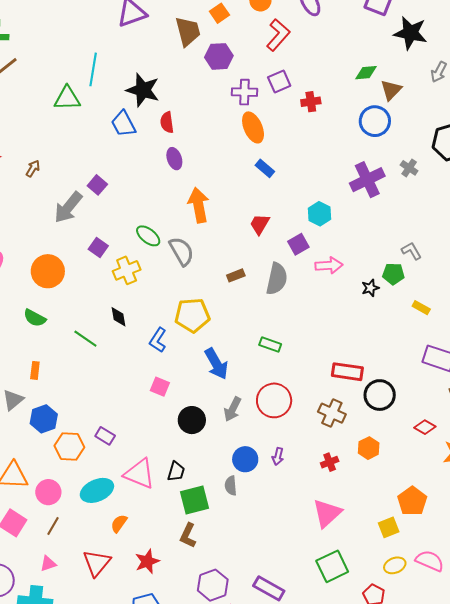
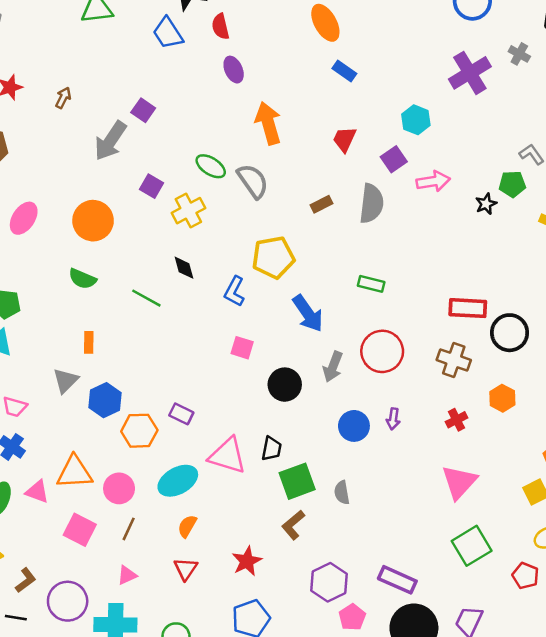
gray semicircle: (231, 486) -> (342, 493), moved
orange semicircle: (119, 523) -> (187, 526), moved
brown L-shape: (188, 535) -> (293, 525), turned 30
red triangle: (97, 563) -> (186, 569), size x0.7

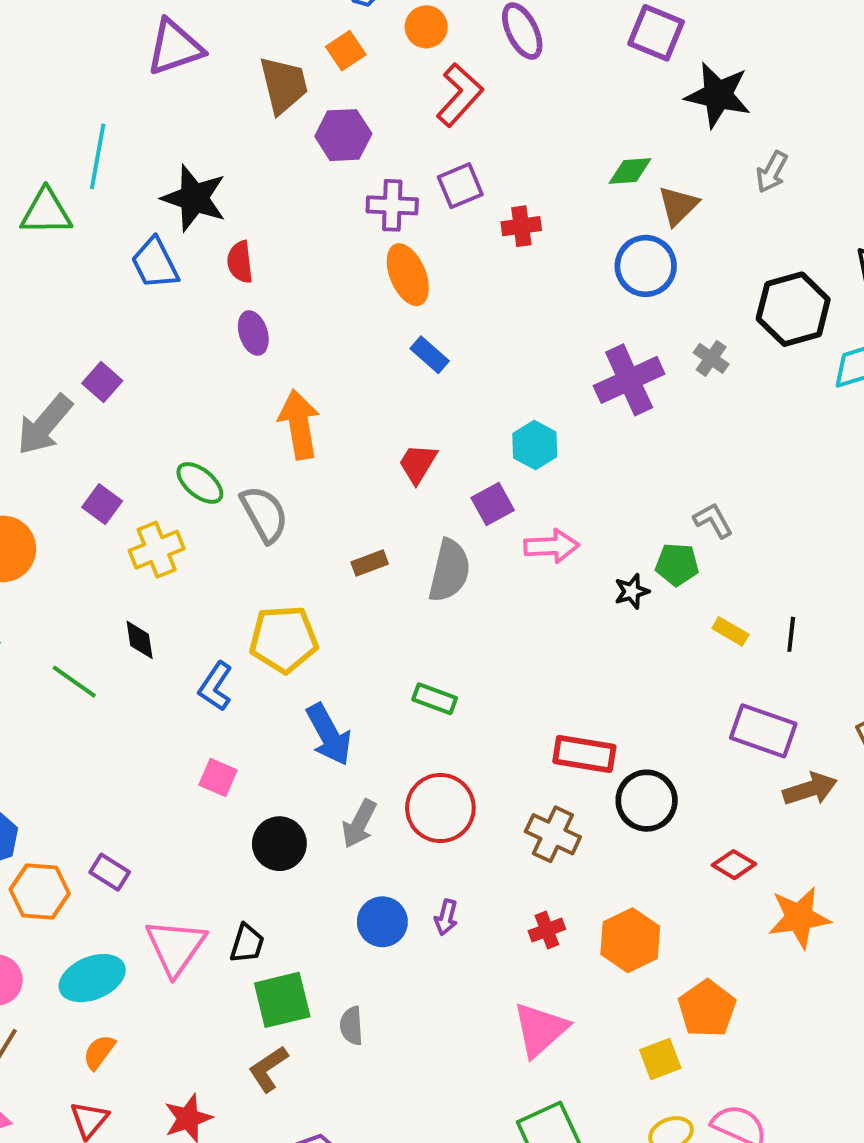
orange hexagon: (502, 398) -> (630, 940), moved, size x1.4
pink triangle: (227, 456) -> (176, 947), turned 42

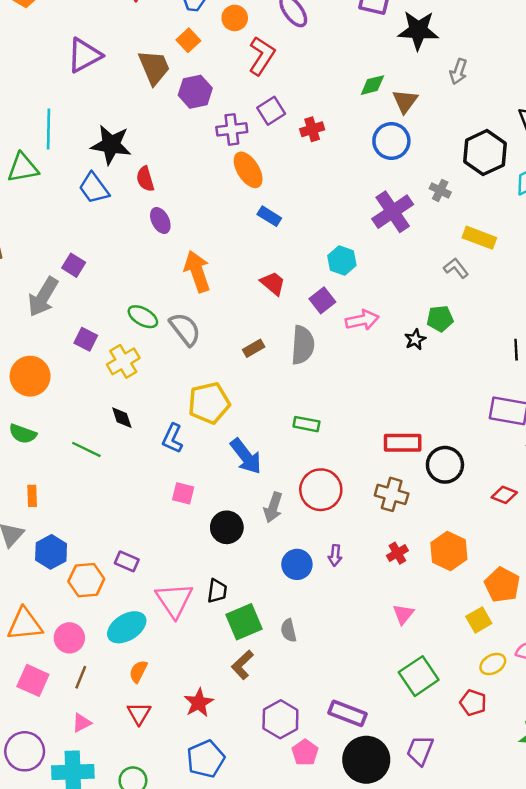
red trapezoid: (418, 463) -> (273, 283), turned 108
gray L-shape: (713, 520) -> (456, 268), moved
yellow rectangle: (730, 631) -> (479, 238), moved, size x1.5
pink triangle: (540, 1030) -> (403, 614), size x0.6

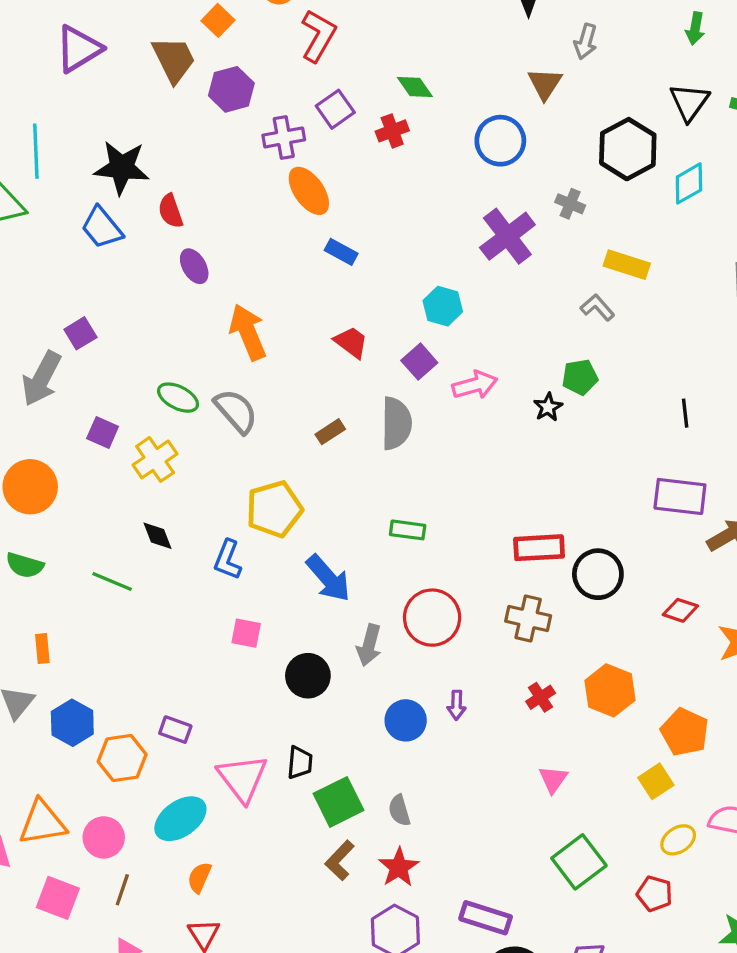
green diamond: (372, 85) -> (415, 87), moved, turned 72
brown triangle: (405, 101) -> (545, 84), moved
purple square: (74, 265) -> (80, 333), turned 30
red star: (199, 703) -> (399, 867), moved

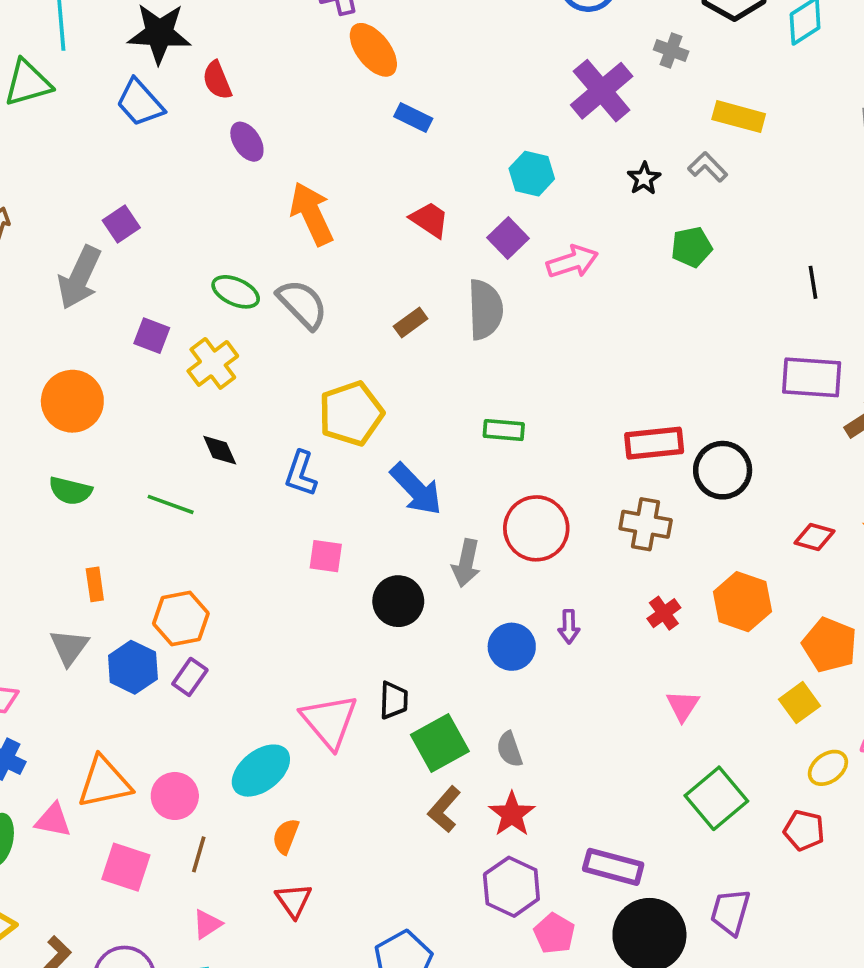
black star: (548, 407) -> (644, 178), moved
red diamond: (680, 610) -> (815, 537), moved
purple rectangle: (175, 730) -> (190, 677), moved, turned -72
orange hexagon: (122, 758) -> (181, 619), moved

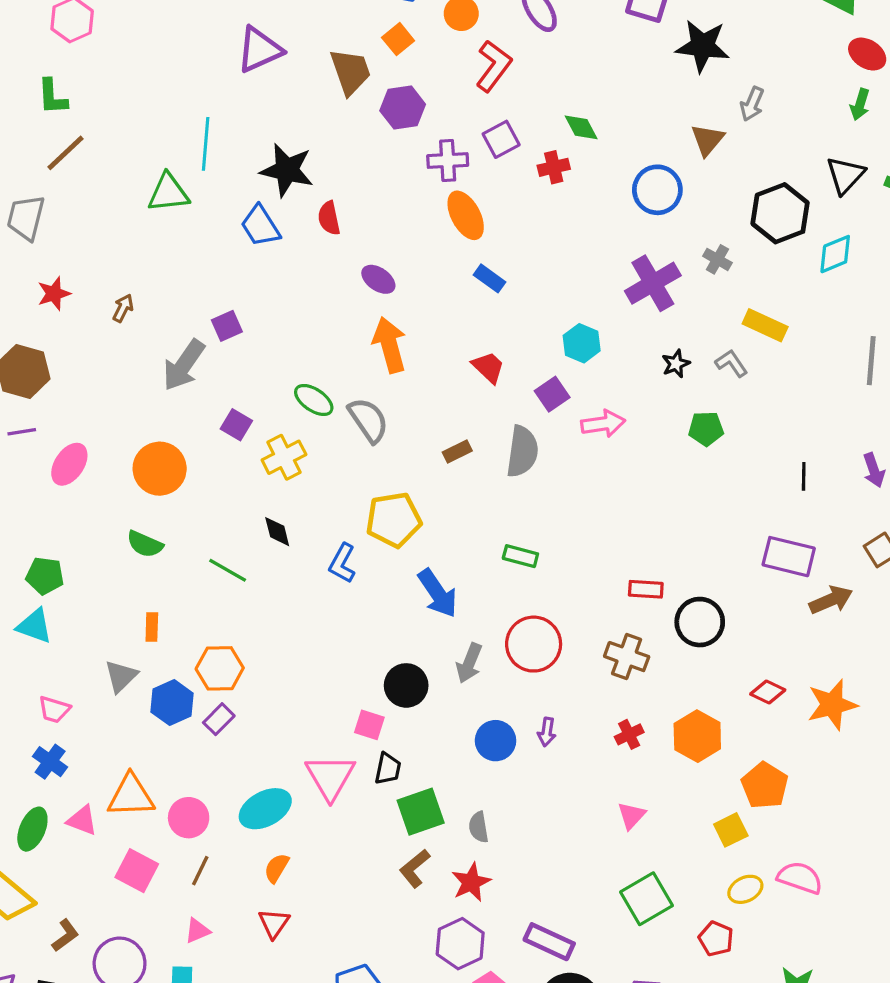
purple ellipse: (247, 142) -> (378, 279), moved, turned -32
red rectangle: (654, 443) -> (646, 589), size x0.7
pink square: (326, 556) -> (369, 725), moved

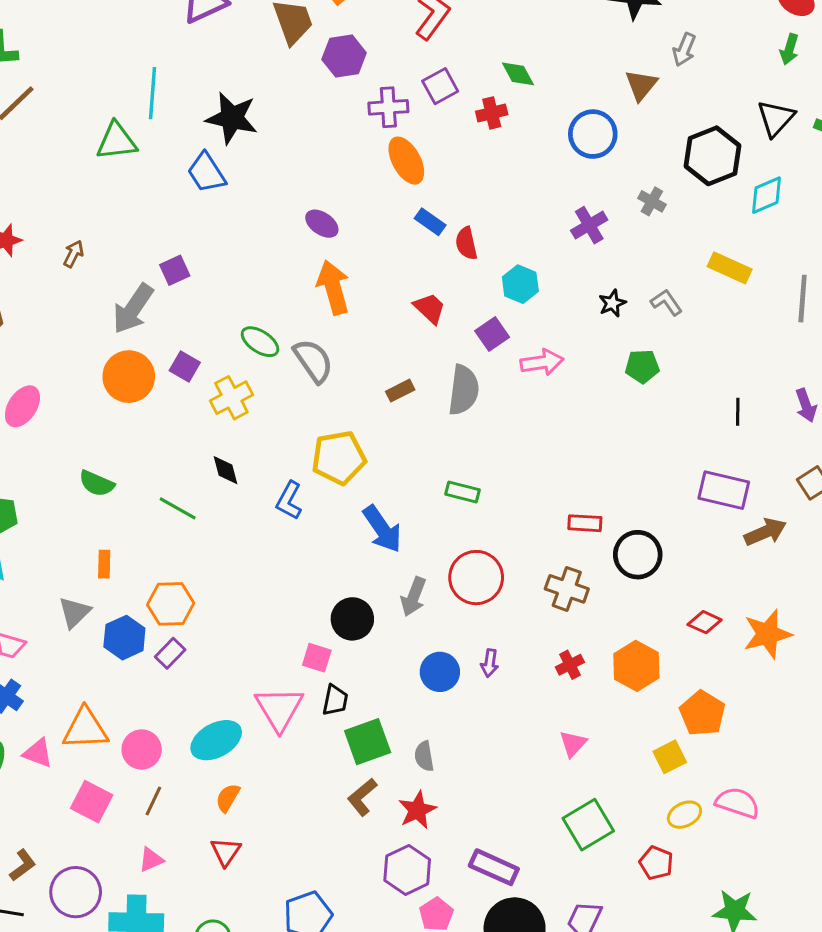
red semicircle: (329, 218) -> (466, 243), moved
purple cross: (653, 283) -> (589, 225), size x0.7
yellow rectangle: (765, 325) -> (730, 268), moved
orange circle: (160, 469) -> (129, 377), moved

